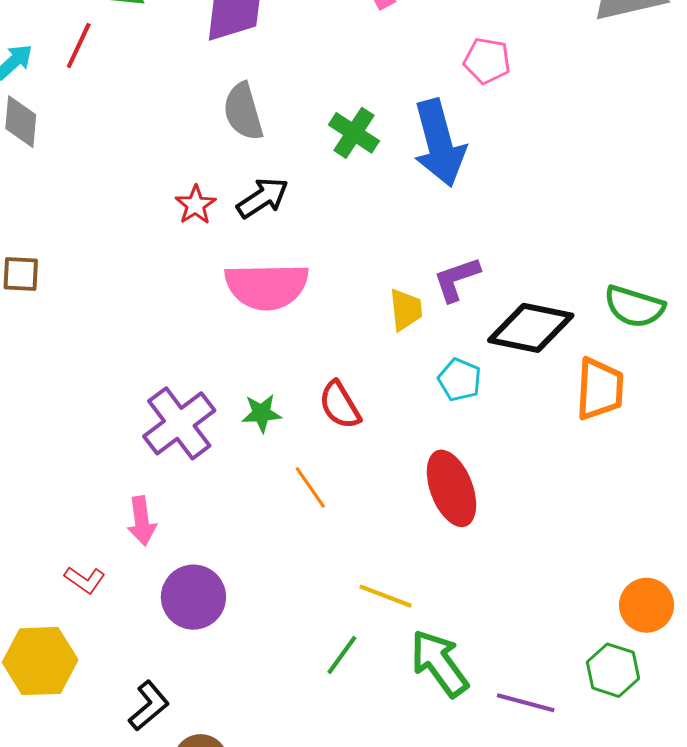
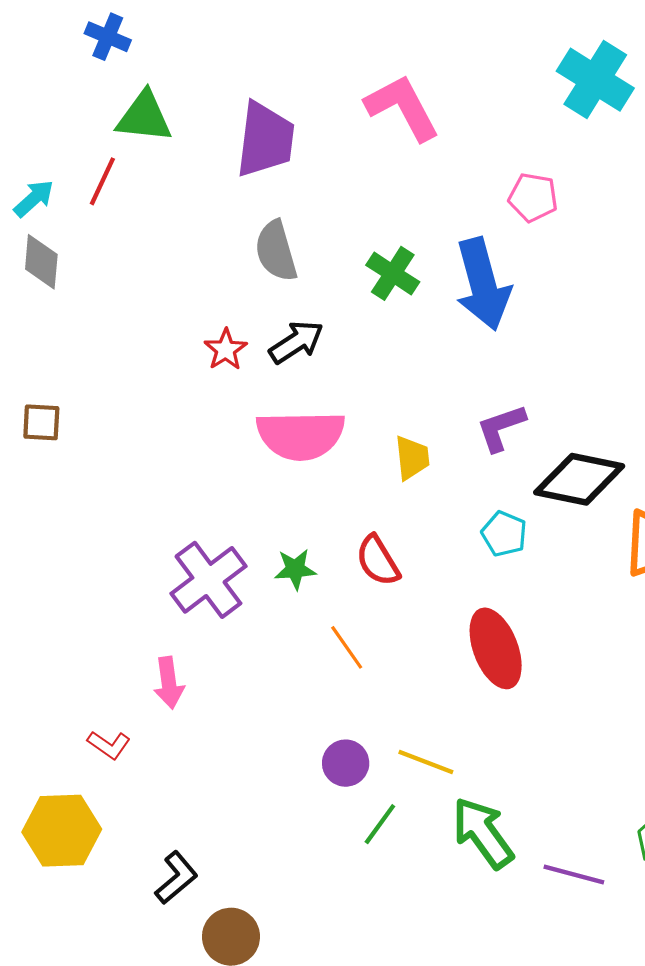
yellow trapezoid: (406, 310) -> (412, 458), moved
purple circle: (193, 597) -> (346, 763), moved, size x0.7

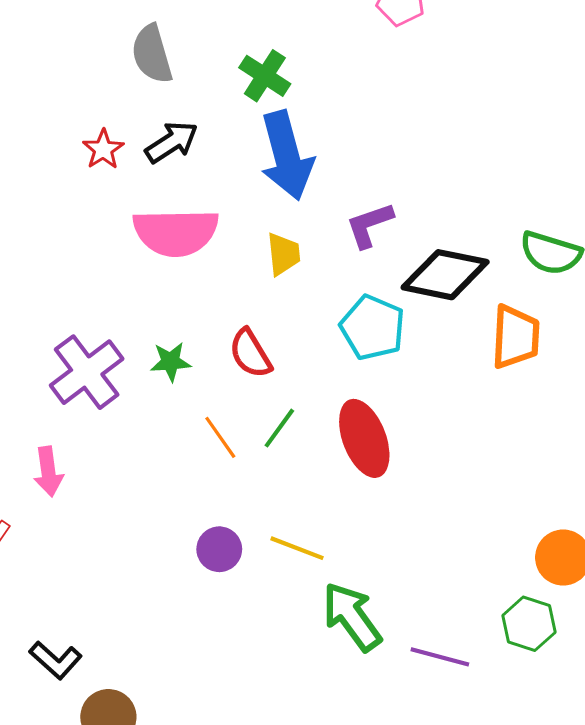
blue arrow: (483, 284) -> (287, 156), moved
cyan pentagon: (504, 534) -> (373, 328), size x1.5
green line: (380, 824) -> (279, 428), moved
black L-shape: (176, 878) -> (56, 660), turned 82

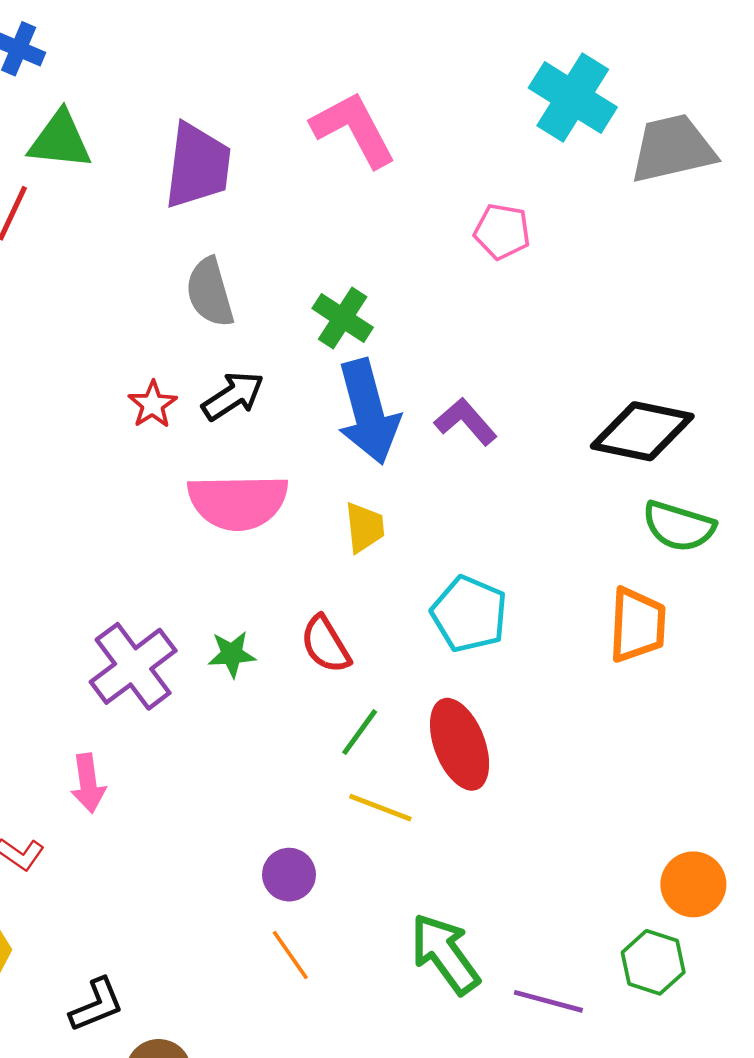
purple L-shape: (369, 225) -> (466, 422), moved, turned 68
black diamond: (445, 275) -> (642, 431), moved
orange line: (220, 437) -> (290, 955), moved
yellow line: (297, 548) -> (380, 808), moved
black L-shape: (56, 660) -> (97, 1005), turned -64

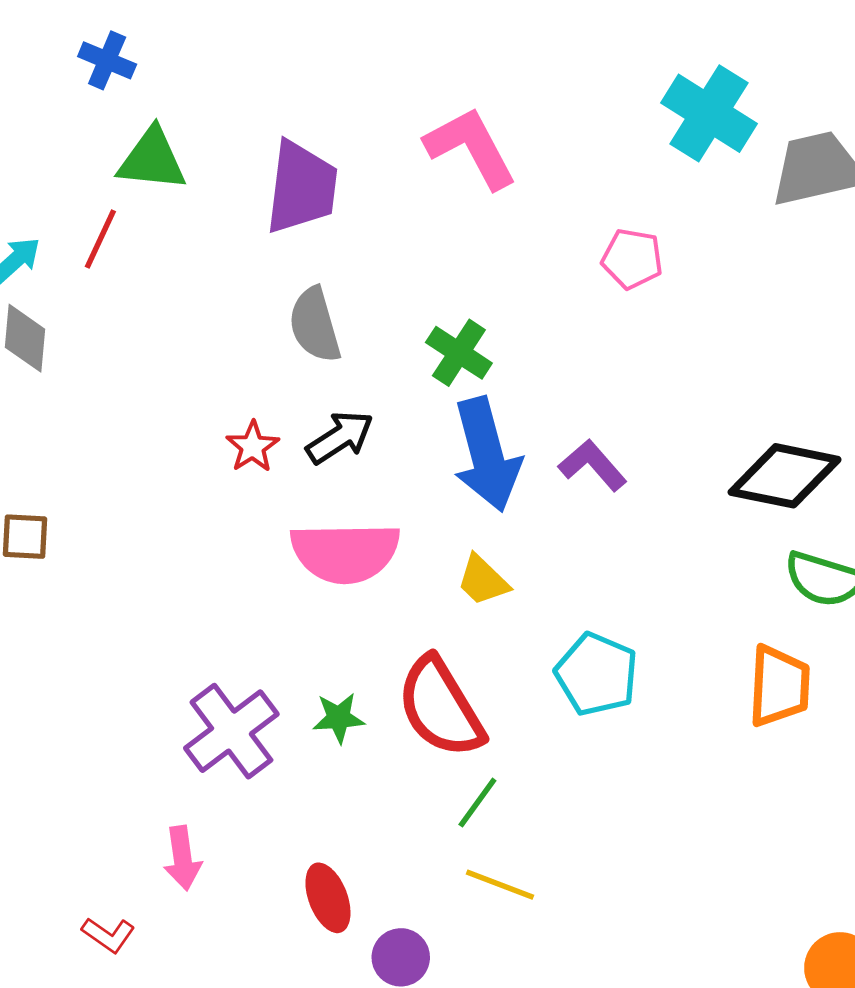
yellow trapezoid: (365, 527) -> (483, 580), turned 140
red semicircle: (326, 644) -> (440, 707), size x1.6
red ellipse: (460, 744) -> (328, 898), moved, size x0.7

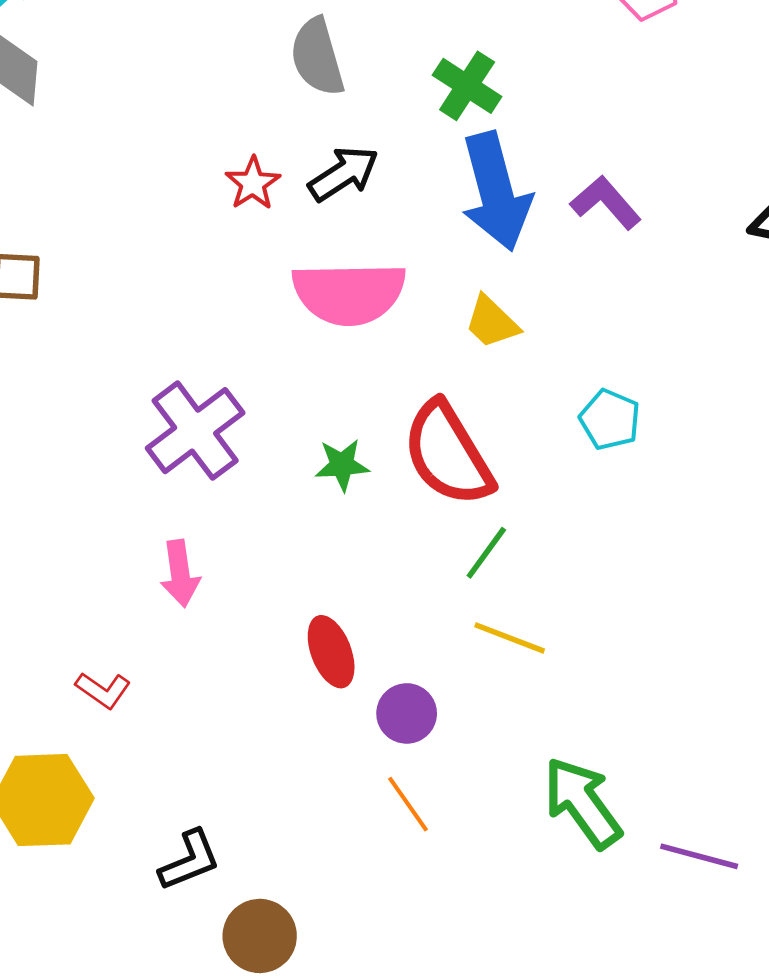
cyan pentagon: (597, 674) -> (610, 420), size x0.7
purple cross: (231, 731) -> (195, 431), moved
pink arrow: (182, 858) -> (180, 573), moved

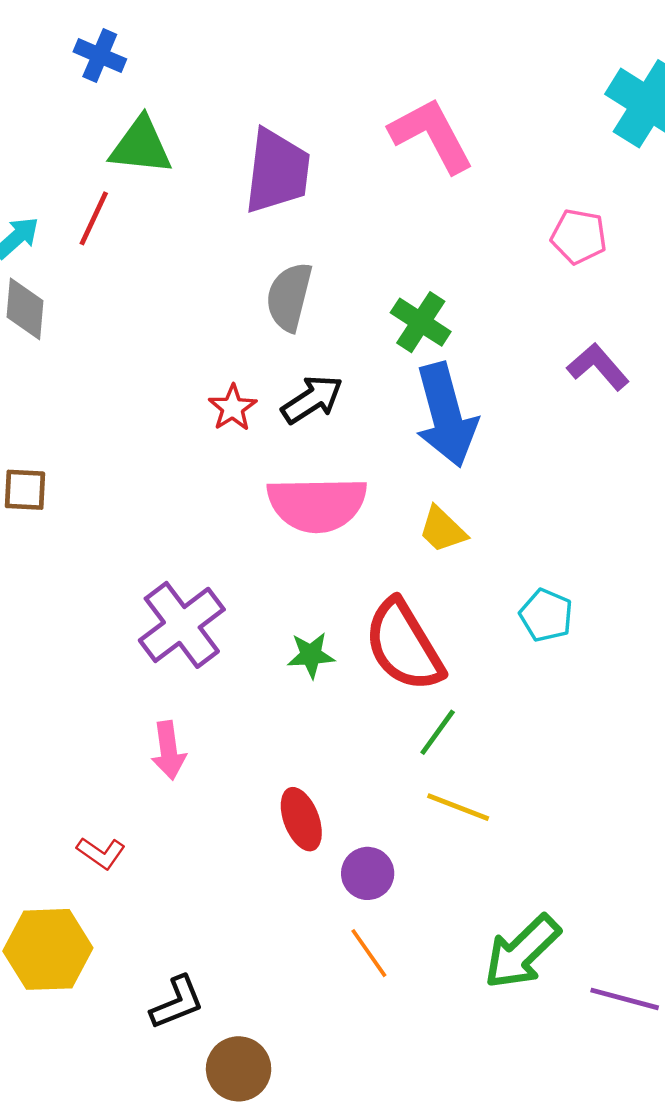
gray semicircle: (317, 57) -> (289, 297), turned 30
purple L-shape: (606, 203) -> (598, 367), moved
green arrow: (582, 803) -> (522, 952), turned -98

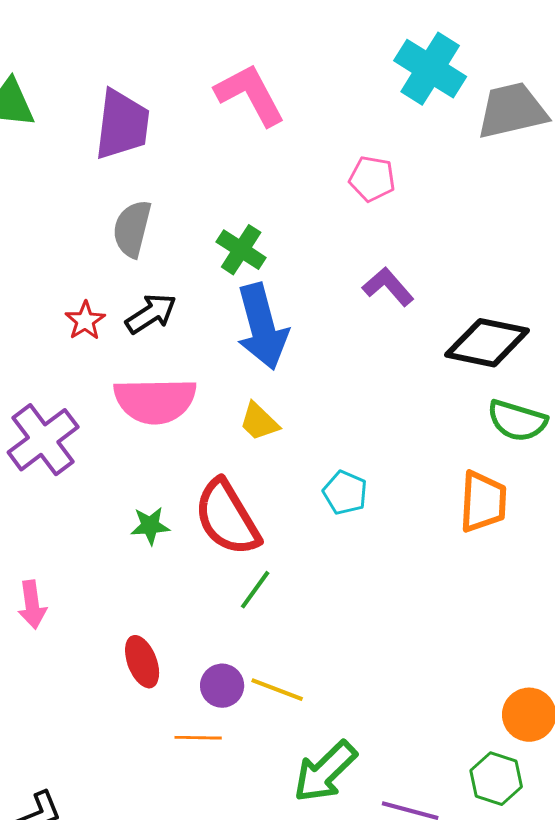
purple cross: (182, 625) -> (43, 440), moved
yellow line: (458, 807) -> (277, 690), moved
purple circle: (368, 873) -> (222, 686), moved
orange line: (369, 953) -> (198, 738), moved, turned -54

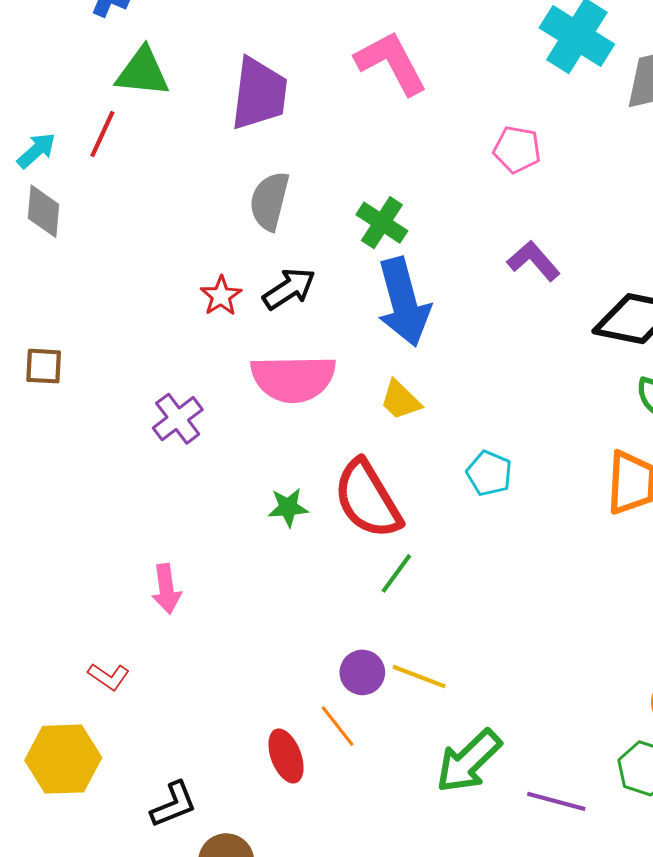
purple cross: (43, 440) -> (178, 419), size x0.7
red ellipse: (142, 662) -> (286, 756), moved
orange line: (198, 738) -> (338, 726), turned 51

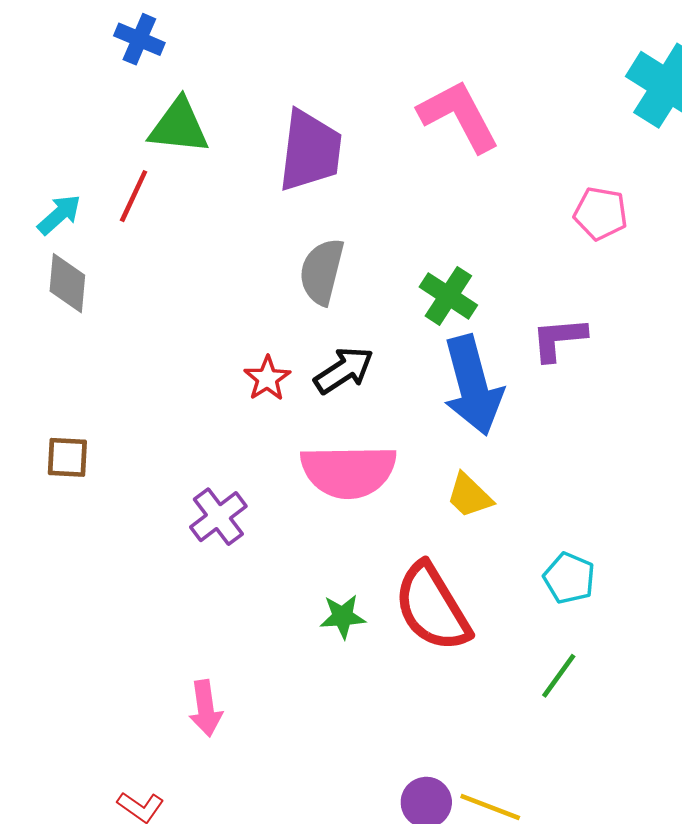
purple L-shape: (534, 261) -> (559, 339), moved, turned -54
green line: (396, 573) -> (559, 676), moved

